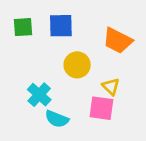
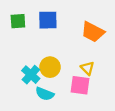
yellow circle: (77, 65) -> (50, 67), moved

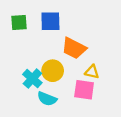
orange trapezoid: (93, 32) -> (74, 48), moved
yellow triangle: (87, 68) -> (92, 72), turned -32

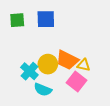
orange trapezoid: (74, 48) -> (67, 60), moved
pink square: (84, 90) -> (76, 81), turned 30

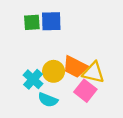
green square: (17, 20) -> (32, 22), moved
yellow triangle: (84, 65) -> (93, 72), size x1.5

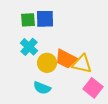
cyan cross: (33, 79) -> (29, 47), moved
pink square: (85, 91) -> (93, 88), moved

